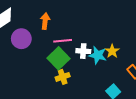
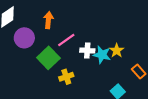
pink line: (63, 41) -> (66, 40), turned -30
green square: (58, 58) -> (48, 58), moved

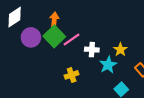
cyan star: (102, 55) -> (108, 65), moved, turned 30
green square: (48, 58) -> (54, 36), moved

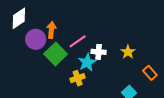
orange arrow: (54, 20) -> (51, 30), moved
green square: (54, 36) -> (56, 54), moved
cyan star: (108, 65) -> (87, 62), moved

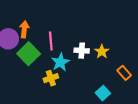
pink line: (78, 41) -> (51, 41), turned -60
white cross: (99, 52) -> (82, 51), moved

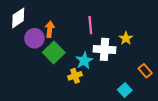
pink line: (51, 41) -> (90, 25), moved
white cross: (82, 51) -> (105, 49), size x1.5
yellow star: (102, 52) -> (126, 38), moved

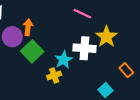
pink line: (90, 25) -> (82, 14), moved, turned -60
yellow star: (126, 38) -> (106, 37), size x1.5

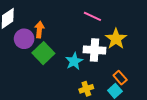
orange rectangle: (126, 70) -> (120, 78), moved
yellow cross: (54, 75) -> (86, 89), moved

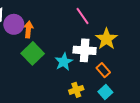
pink line: (92, 16) -> (83, 16), turned 30
purple circle: (24, 39) -> (14, 24), moved
orange rectangle: (120, 78) -> (103, 70), moved

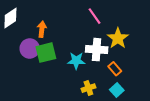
purple circle: (14, 24) -> (30, 49), moved
green square: (33, 53) -> (46, 53), turned 30
cyan star: (64, 62) -> (76, 61), turned 30

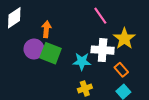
green square: (46, 53) -> (51, 53), turned 35
yellow cross: (88, 88) -> (85, 88), moved

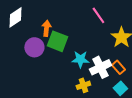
white cross: (103, 50) -> (100, 67), moved, turned -30
green square: (51, 53) -> (57, 41), moved

